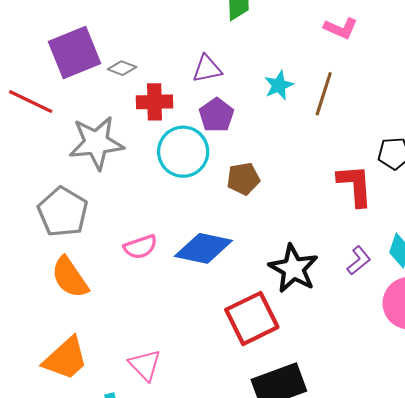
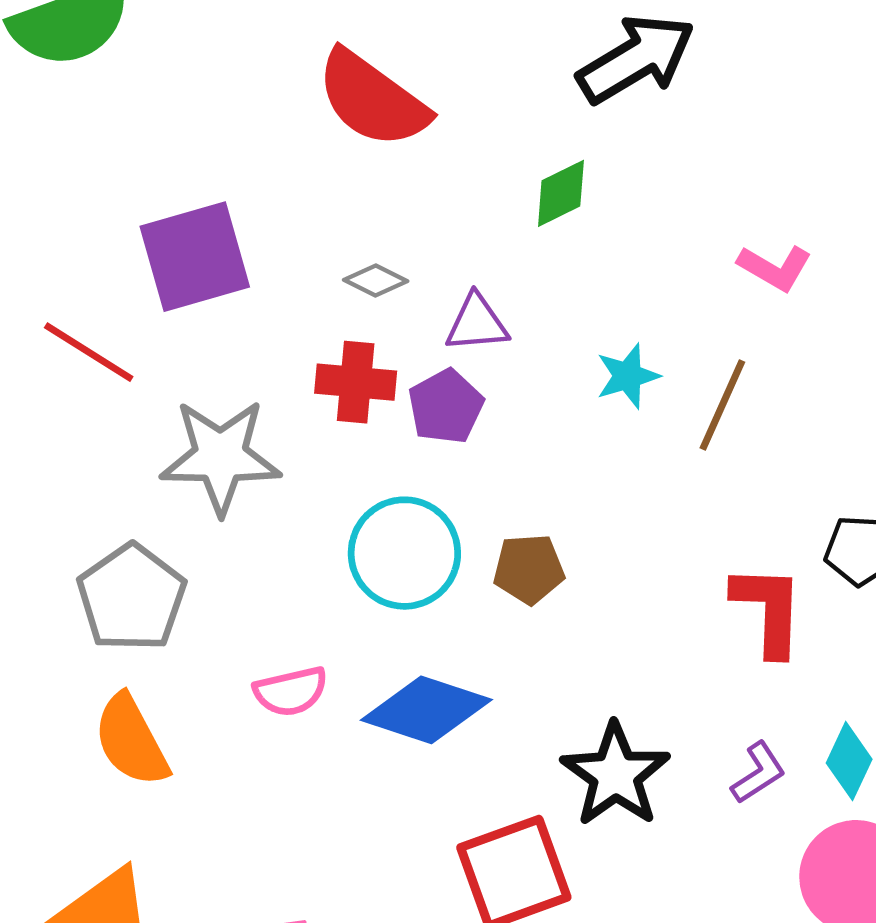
gray diamond: (122, 68) -> (376, 281), moved
purple pentagon: (217, 115) -> (446, 407), moved
cyan circle: (183, 152) -> (404, 553), moved

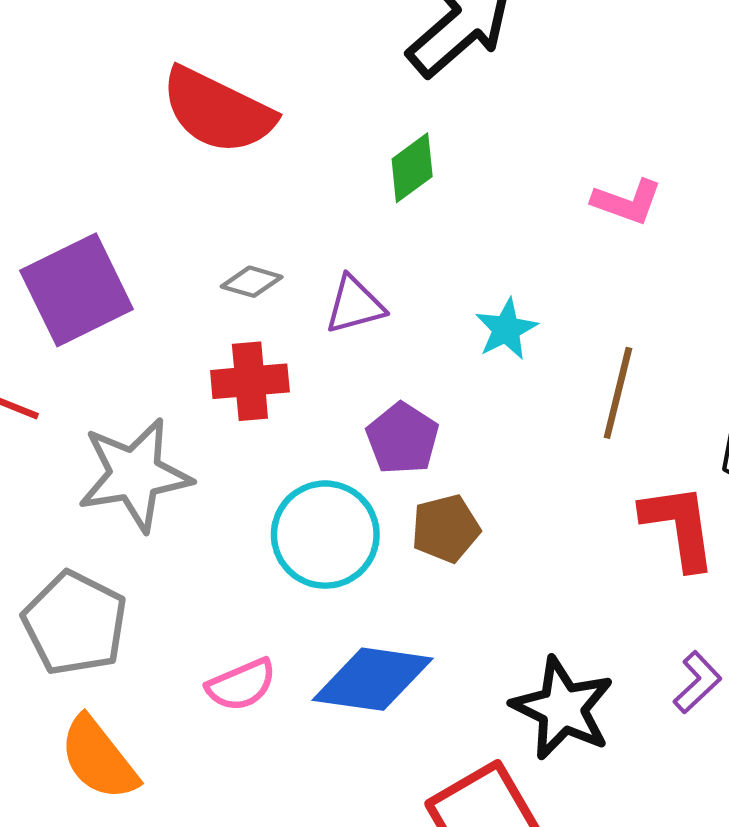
brown line: (722, 405) -> (618, 393), moved
purple pentagon: (446, 407) -> (402, 438), moved

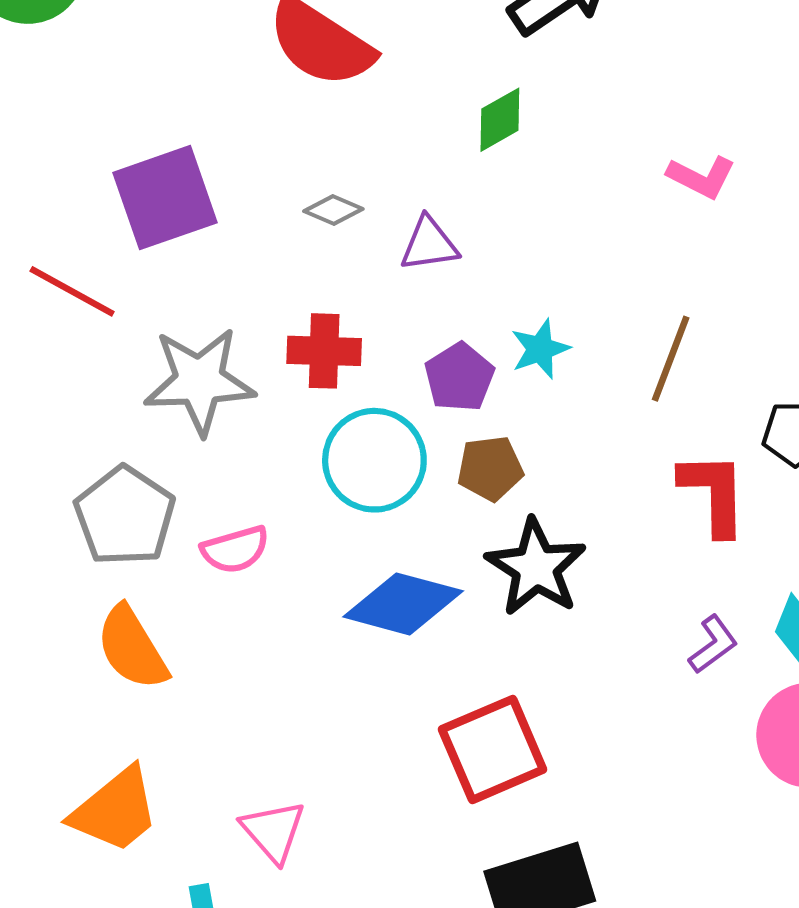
cyan star: (506, 329) -> (540, 349), moved
red cross: (250, 381) -> (324, 351), moved
pink semicircle: (241, 685) -> (235, 550), moved
black star: (563, 708) -> (536, 567), moved

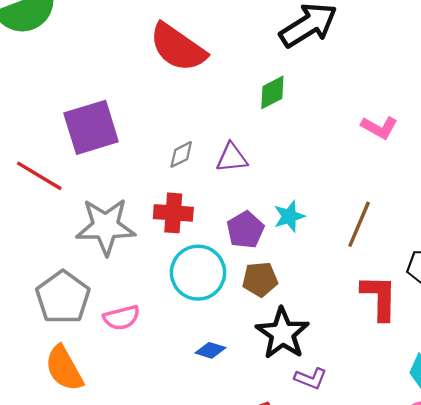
gray diamond: (333, 210) -> (181, 154), moved, turned -52
blue diamond: (403, 604) -> (210, 350), size x0.5
purple L-shape: (713, 644) -> (311, 378), moved, turned 56

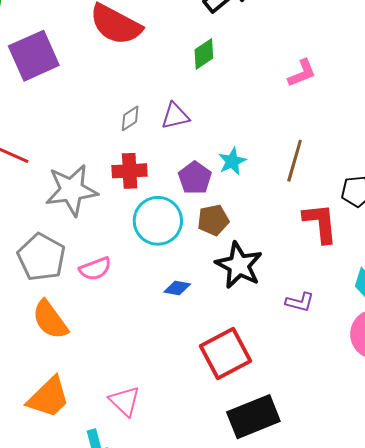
purple square: (91, 127) -> (34, 56), moved
pink L-shape: (379, 127) -> (302, 73), turned -44
purple L-shape: (311, 378) -> (300, 302), moved

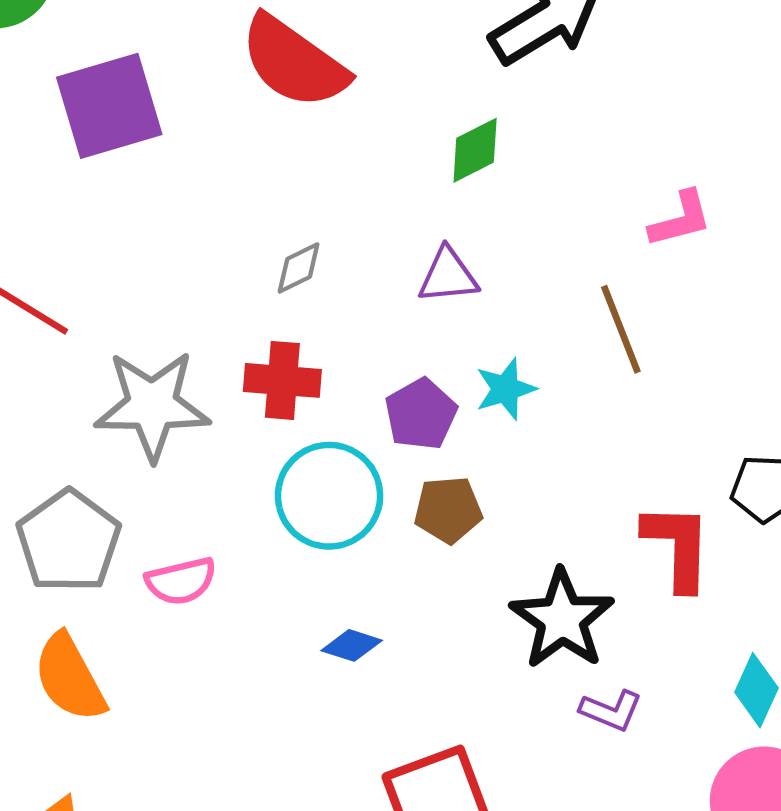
purple triangle: (175, 116) -> (448, 276), moved
brown line: (295, 161) -> (621, 329), moved, turned -45
black star: (239, 265) -> (562, 619), moved

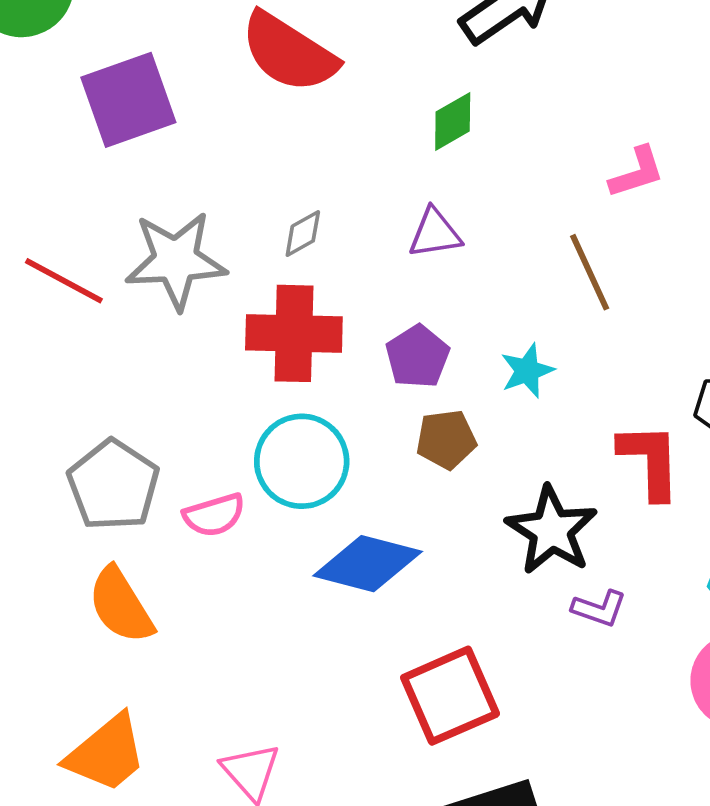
red cross: (282, 380) -> (294, 333), size x1.4
cyan star: (506, 389) -> (527, 371), moved
gray star: (152, 405) -> (176, 260), moved
cyan circle: (329, 496) -> (302, 461), moved
blue diamond: (352, 645) -> (368, 564), size x2.0

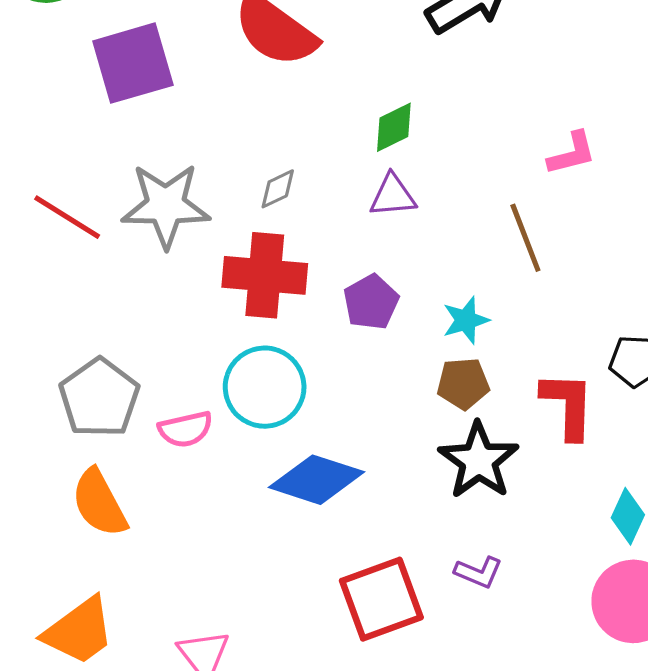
green diamond: (453, 122) -> (394, 127), moved
brown pentagon: (446, 439) -> (463, 384), moved
purple L-shape: (599, 609) -> (479, 572), moved

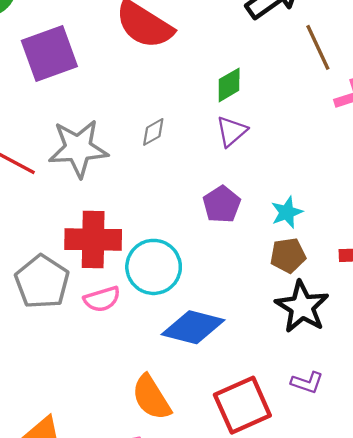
purple triangle: (393, 196) -> (232, 131), turned -32
brown line: (525, 238) -> (318, 47), moved
red cross: (265, 275) -> (93, 239), moved
orange semicircle: (99, 503) -> (151, 397), moved

